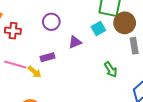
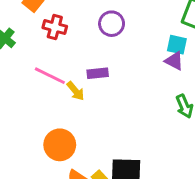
cyan square: (98, 29) -> (177, 45), turned 32
purple triangle: (75, 42) -> (174, 61), moved, turned 40

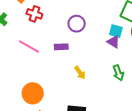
purple circle: (112, 24) -> (77, 24), moved
yellow arrow: (75, 91) -> (80, 73), moved

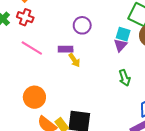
red cross: (34, 14) -> (25, 17), moved
purple triangle: (113, 42) -> (120, 45), turned 40
yellow arrow: (80, 73) -> (74, 60), moved

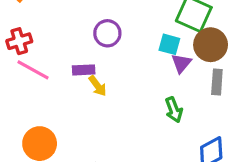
red cross: (25, 17) -> (19, 41), moved, turned -35
purple triangle: (120, 45) -> (181, 63), moved

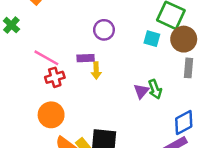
red cross: (19, 41) -> (55, 77), moved
purple triangle: (181, 63) -> (141, 91), moved
yellow arrow: (98, 86) -> (96, 71), turned 35

